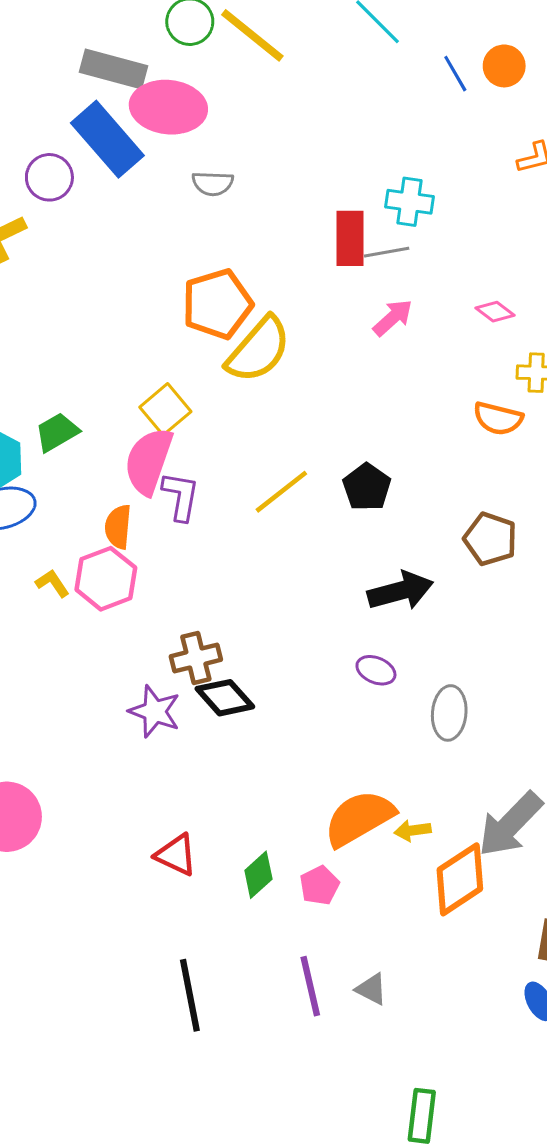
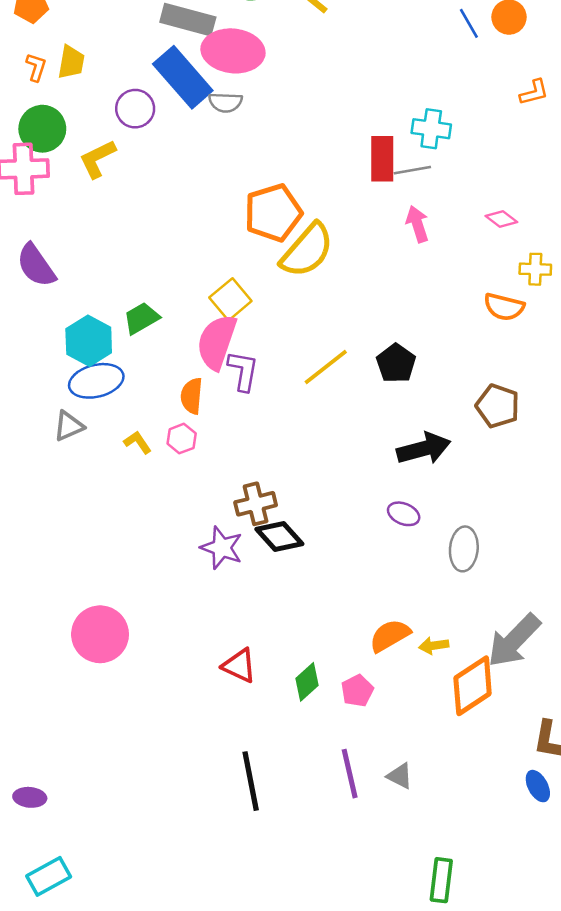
gray semicircle: (213, 183) -> (225, 102), moved
pink arrow: (393, 318) -> (417, 224), turned -66
pink hexagon: (106, 579) -> (182, 439), size x0.6
orange semicircle: (359, 818) -> (390, 636), size x0.7

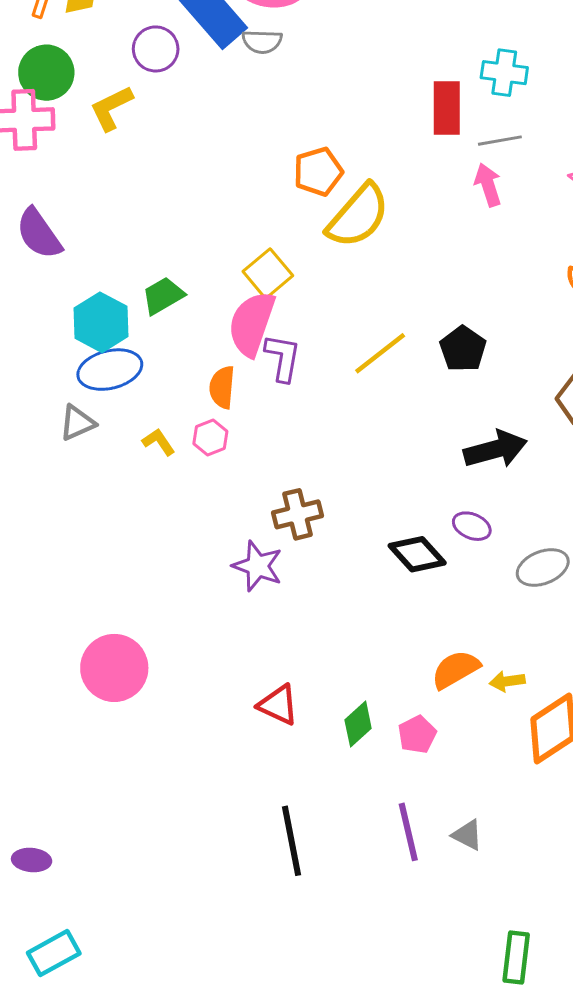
gray line: (412, 170) -> (500, 141), moved
orange pentagon: (273, 213) -> (318, 172), size x0.7
black diamond: (279, 536) -> (417, 554), moved
gray ellipse: (464, 549) -> (543, 568), turned 63

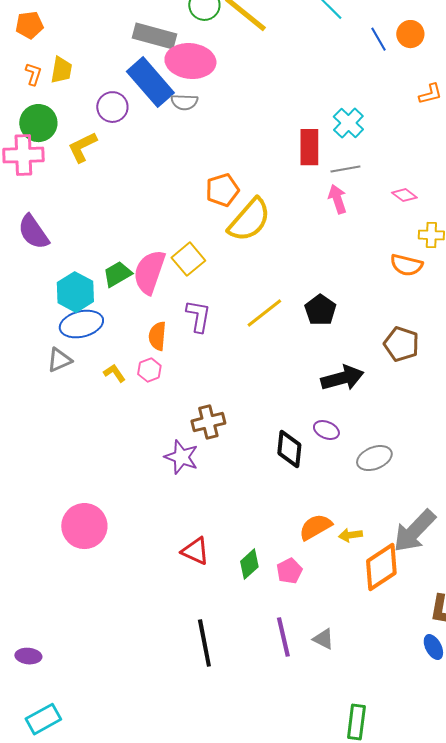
cyan cross: (504, 73) -> (348, 123), turned 36
pink semicircle: (252, 324) -> (149, 272), moved
black diamond: (417, 554) -> (289, 449), turned 48

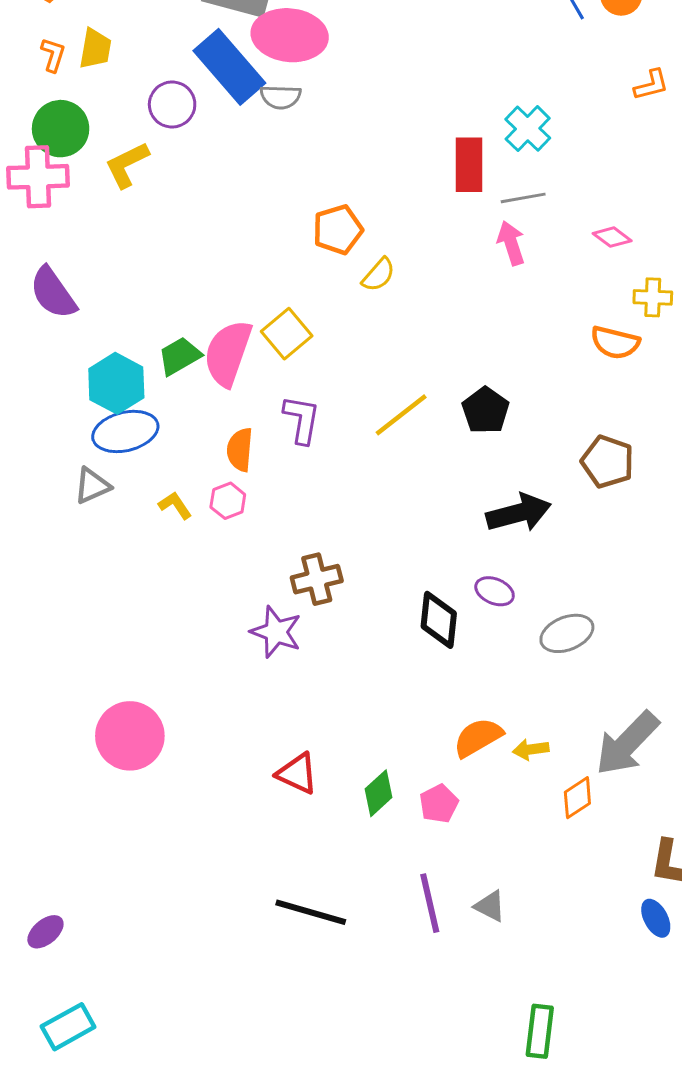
yellow semicircle: (249, 220) -> (379, 275), size x0.5
orange diamond: (381, 567) -> (577, 798), size x0.6
black line: (204, 643) -> (311, 912), turned -63
purple ellipse: (28, 656) -> (45, 932), turned -45

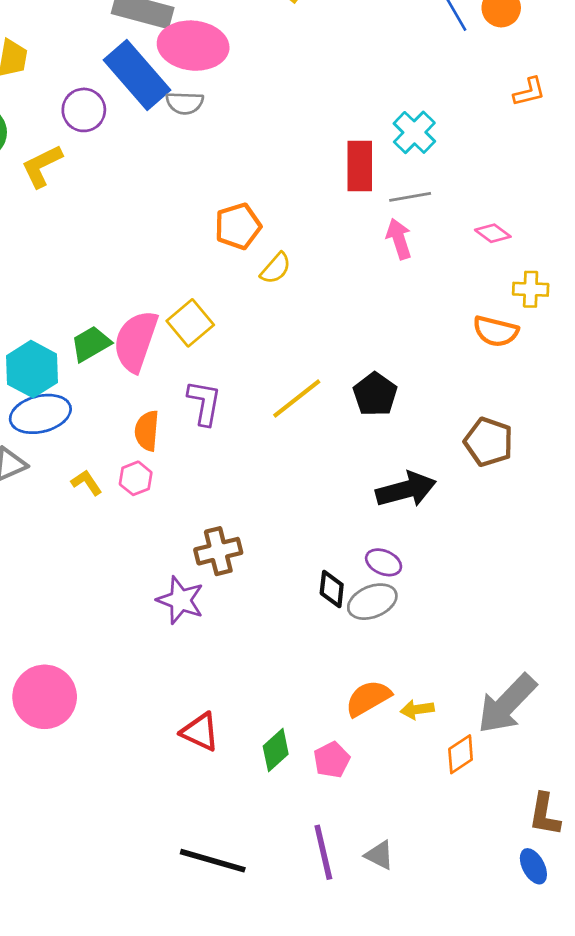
black diamond: (439, 620) -> (332, 589), size x0.7
gray ellipse: (567, 633) -> (372, 602), moved

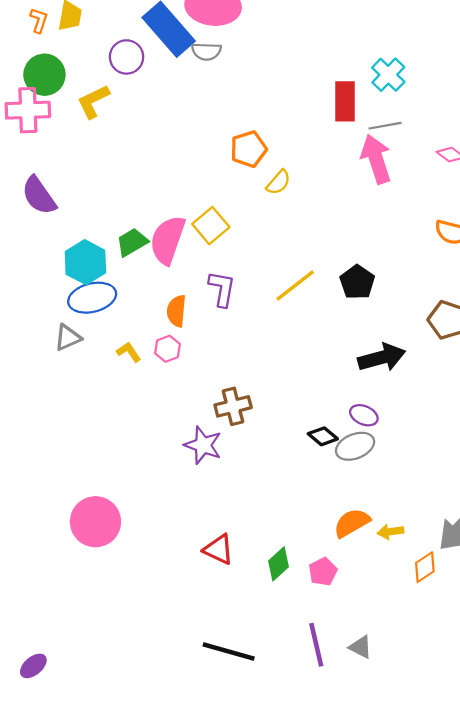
pink arrow: (399, 239) -> (376, 159), size x1.5
black diamond: (332, 589) -> (323, 436), turned -56

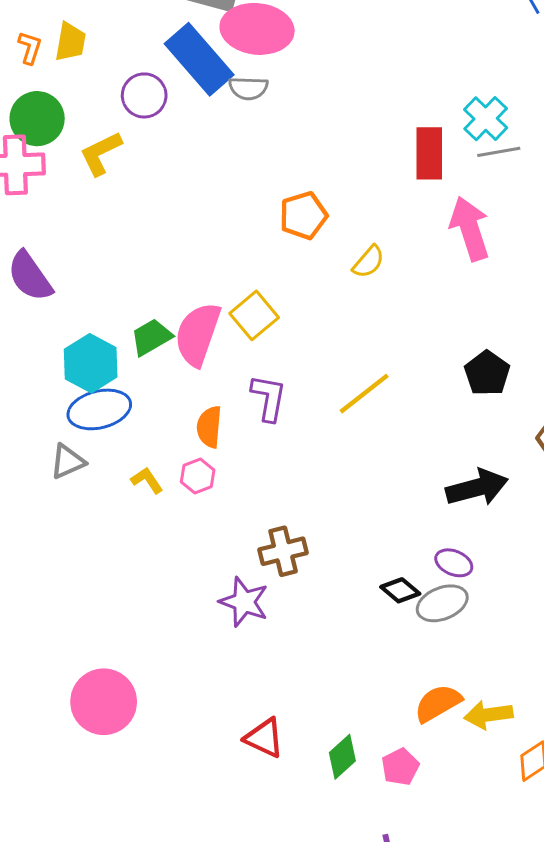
gray line: (385, 126) -> (499, 152), moved
yellow semicircle: (278, 182) -> (368, 262), moved
black pentagon: (357, 282) -> (487, 373), moved
yellow arrow: (391, 532) -> (489, 715), size x1.4

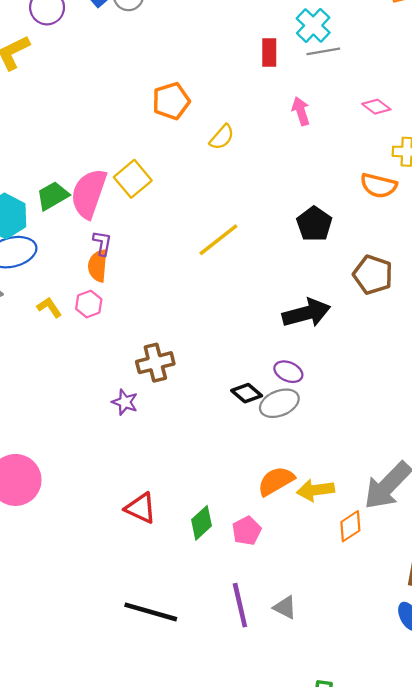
red rectangle: (429, 153) -> (269, 53), size x0.7
pink arrow: (470, 229) -> (301, 111), size x0.6
purple L-shape: (269, 398) -> (102, 243), moved, size x0.7
purple star: (244, 602) -> (125, 402), size x0.7

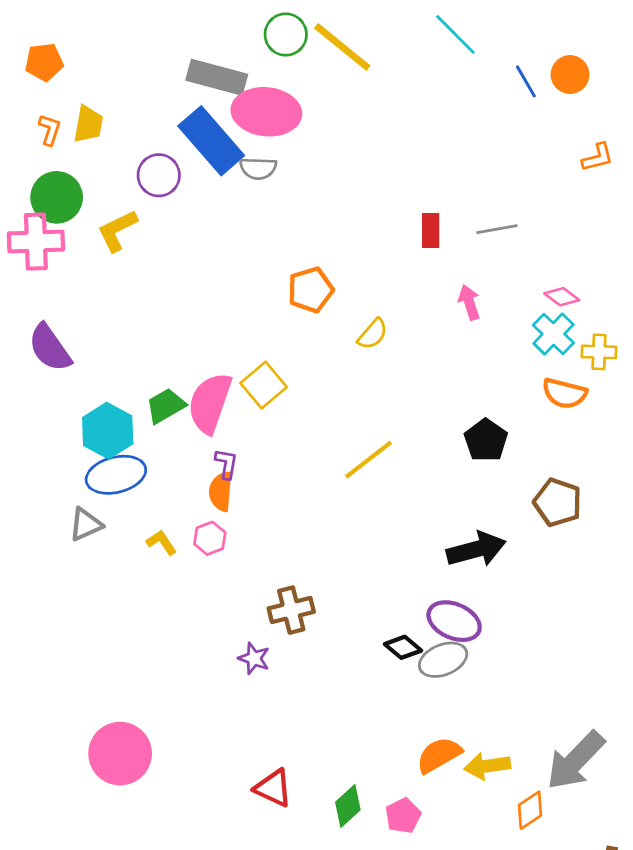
cyan cross: (313, 25) -> (553, 334), moved
purple ellipse: (288, 372) -> (454, 621), size x1.5

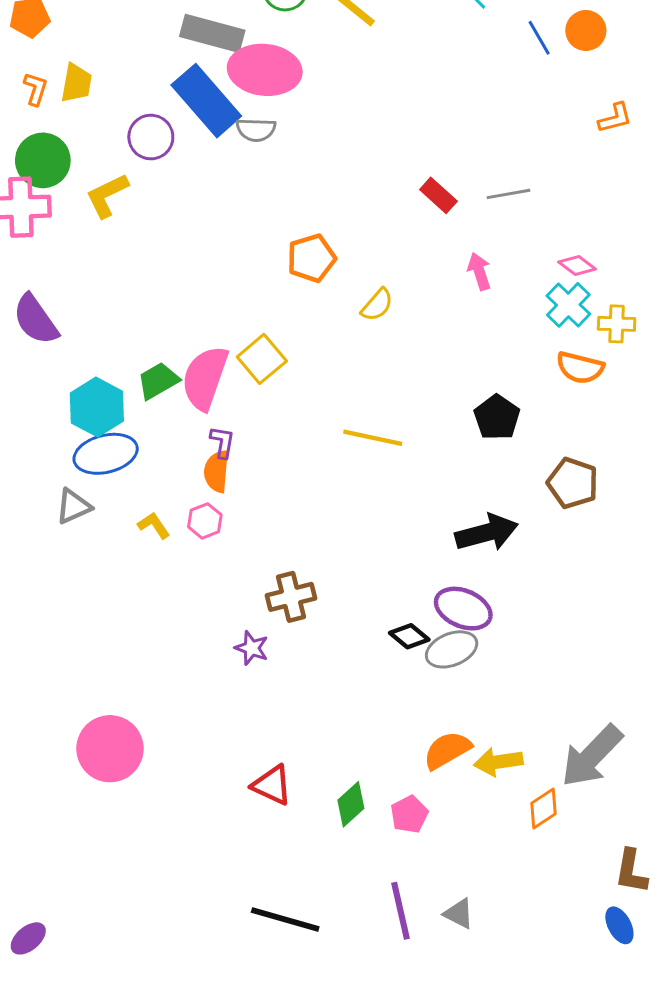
red rectangle: (431, 230) -> (438, 195), turned -48
yellow line: (369, 460) -> (373, 438), turned 50

